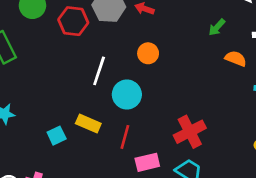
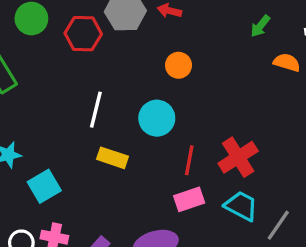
white line: (99, 71) -> (96, 110), moved
cyan square: (57, 136) -> (44, 186), moved, size x1.4
red line: (125, 137) -> (189, 160), moved

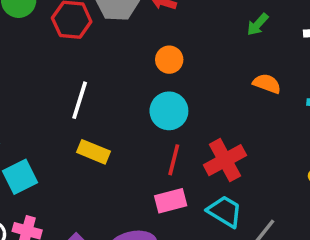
orange semicircle: (287, 62) -> (267, 84), moved
cyan circle: (157, 118) -> (169, 111), moved

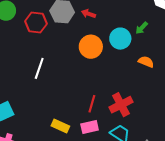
orange circle: (169, 60) -> (91, 47), size x1.5
cyan circle: (169, 111) -> (120, 39), moved
yellow rectangle: (93, 152) -> (60, 126), moved

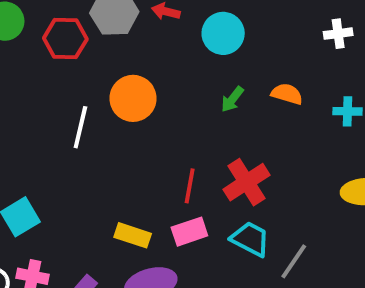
green arrow: (142, 28) -> (232, 99), moved
cyan circle: (120, 39) -> (223, 33), moved
orange circle: (91, 47) -> (133, 98), moved

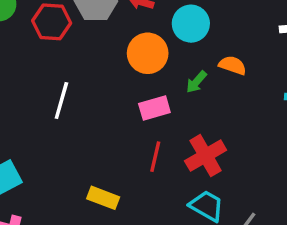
orange semicircle: (287, 94) -> (233, 65), moved
orange circle: (133, 98) -> (148, 53), moved
pink rectangle: (189, 232) -> (154, 108), moved

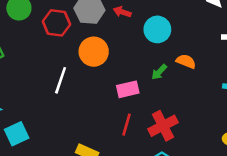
orange circle: (148, 53) -> (94, 52), moved

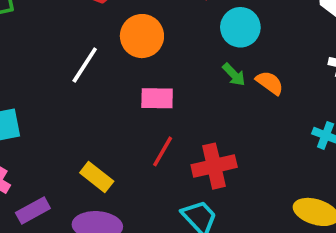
green arrow: (159, 72) -> (234, 75), moved, turned -102
pink rectangle: (128, 89) -> (157, 98), moved

